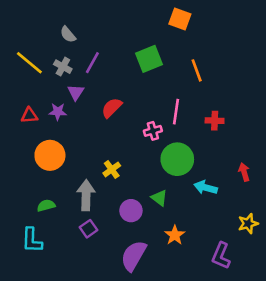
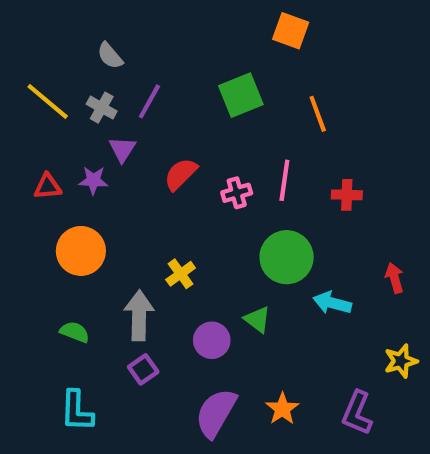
pink cross: (153, 131) -> (237, 193), moved
green semicircle: (46, 205) -> (75, 332), turned 36
orange star: (175, 235) -> (282, 409), moved
cyan L-shape: (32, 240) -> (77, 411), moved

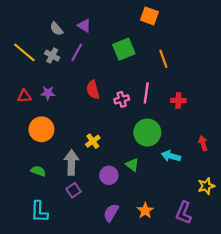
purple triangle: (122, 149) -> (84, 26), moved, turned -32
red semicircle: (181, 174) -> (93, 90), turned -60
purple semicircle: (216, 413) -> (111, 213), size x0.7

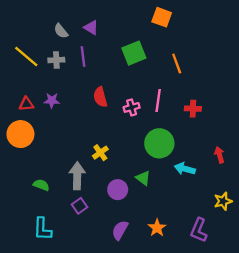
purple line: (77, 52) -> (83, 57), turned -36
gray cross: (52, 56) -> (56, 60), turned -32
orange circle: (41, 129) -> (20, 134), moved

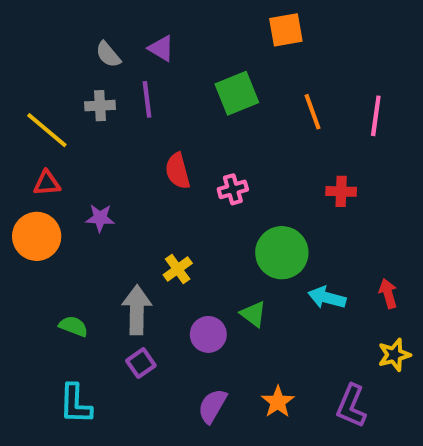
orange square: (162, 17) -> (286, 30), turned -30
yellow line: (26, 57) -> (47, 130), moved
purple star: (52, 100) -> (100, 218), moved
pink line: (158, 100) -> (376, 116), moved
red arrow: (220, 155) -> (388, 294), moved

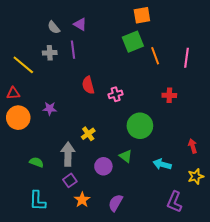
green square: (237, 93) -> (133, 42), moved
red triangle: (47, 183) -> (13, 93), moved
cyan arrow: (327, 298) -> (162, 164), moved
orange star: (278, 402) -> (82, 200), moved
purple semicircle: (212, 406) -> (116, 203), moved

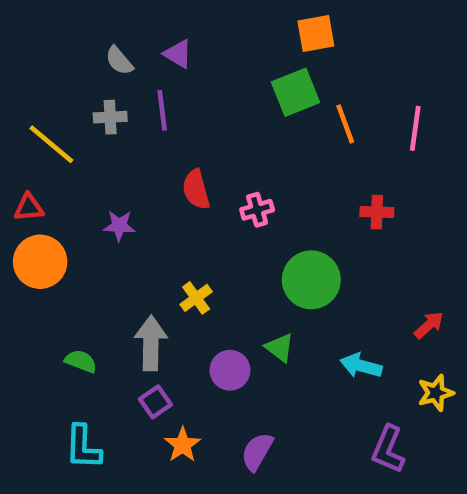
purple star: (50, 108) -> (119, 226), moved
red arrow: (193, 146) -> (429, 325), turned 64

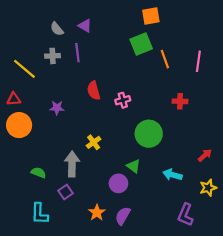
purple circle: (230, 370) -> (118, 183), moved
purple square: (155, 402) -> (66, 192), moved
orange star: (182, 445) -> (97, 213), moved

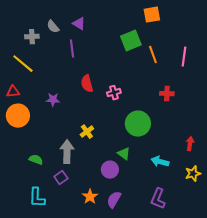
orange square: (151, 16) -> (152, 15), moved
gray cross: (53, 56) -> (32, 37), moved
red arrow: (205, 155) -> (190, 144), turned -40
purple L-shape: (185, 215) -> (158, 199), moved

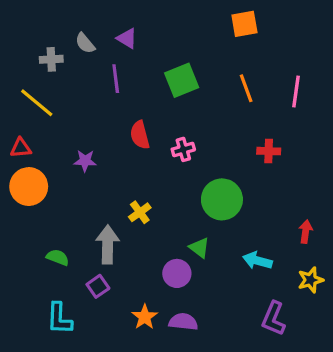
green square: (131, 41) -> (182, 80), moved
purple L-shape: (158, 199) -> (273, 319), moved
purple semicircle: (114, 200) -> (183, 322), turned 66

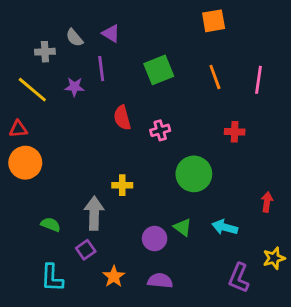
purple star: (85, 161) -> (74, 87), moved
yellow cross: (140, 212) -> (122, 185), turned 36
green triangle: (199, 248) -> (183, 227), moved
yellow star: (311, 280) -> (274, 258), moved
orange star: (145, 317) -> (114, 276), moved

